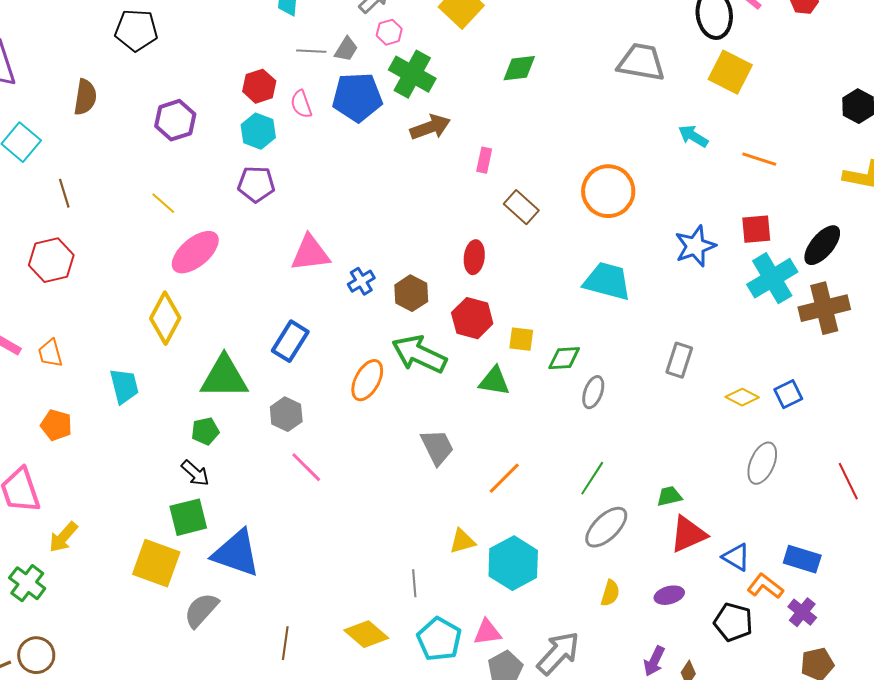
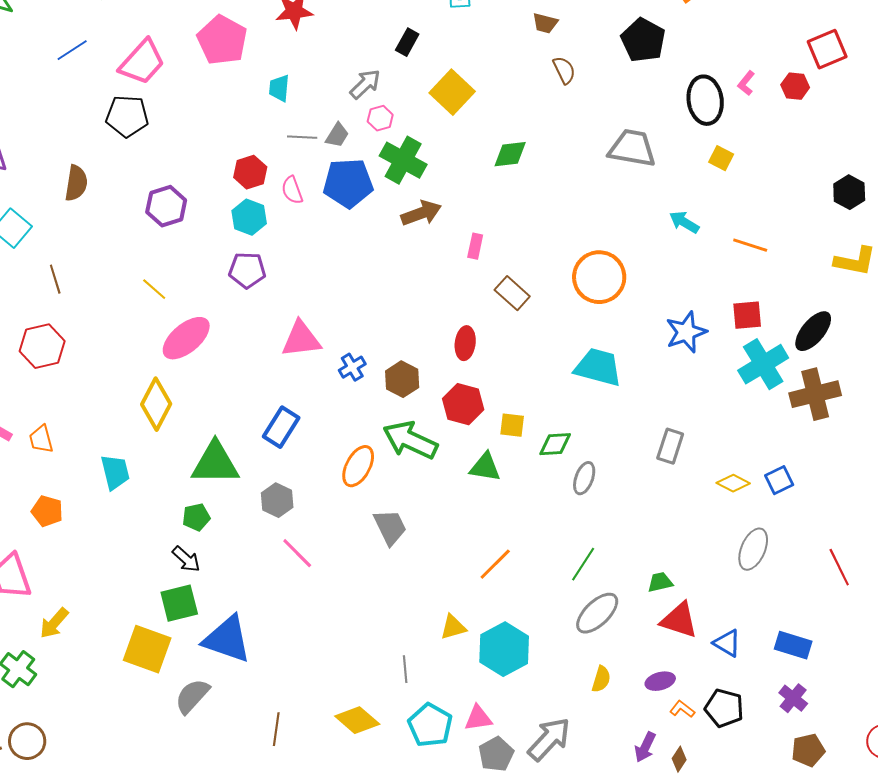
yellow square: (730, 72) -> (721, 158), size x0.6
gray trapezoid: (437, 447) -> (390, 527), moved
red triangle: (688, 534) -> (679, 620), turned 42
orange L-shape: (765, 586) -> (682, 709), moved, size x0.7

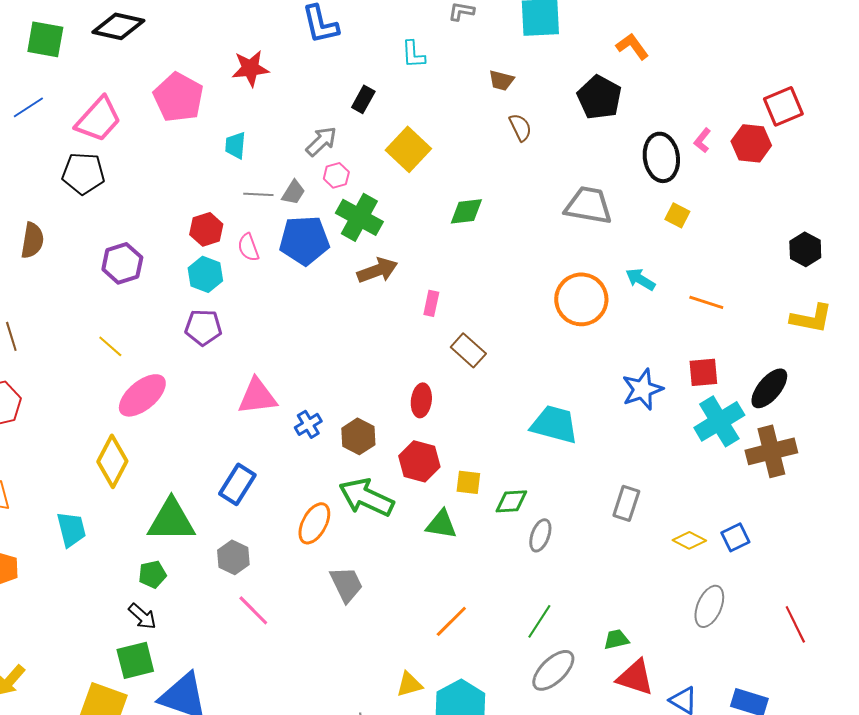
red hexagon: (795, 86) -> (751, 143), size x1.4
orange circle: (599, 277) -> (581, 299), moved

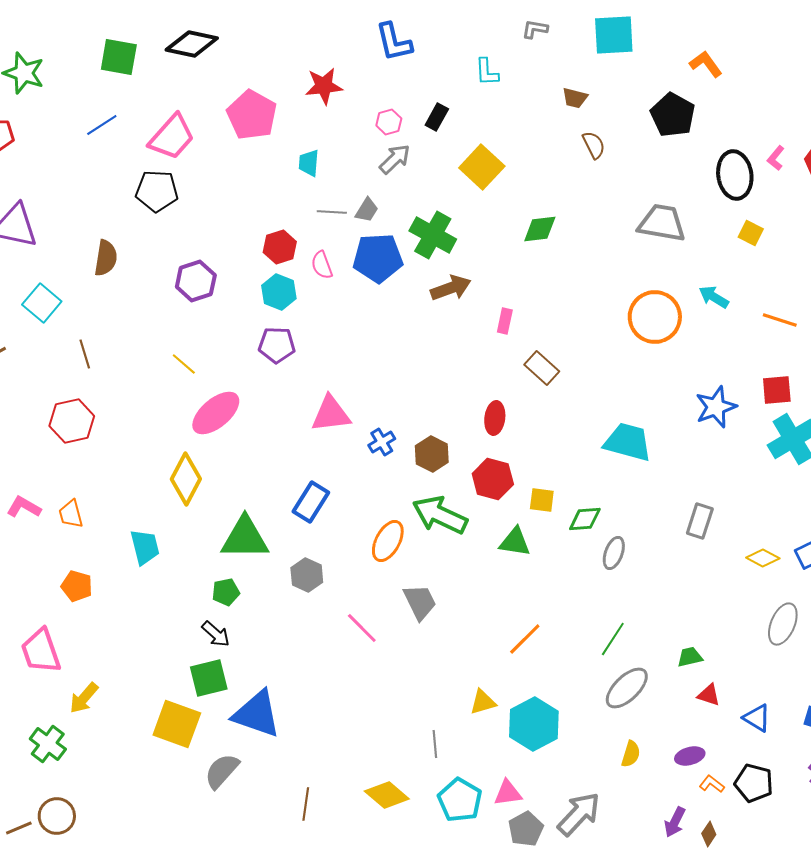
pink hexagon: (336, 175) -> (389, 122), moved
pink line: (253, 610) -> (362, 628), moved
red triangle: (635, 677) -> (709, 695), size x0.6

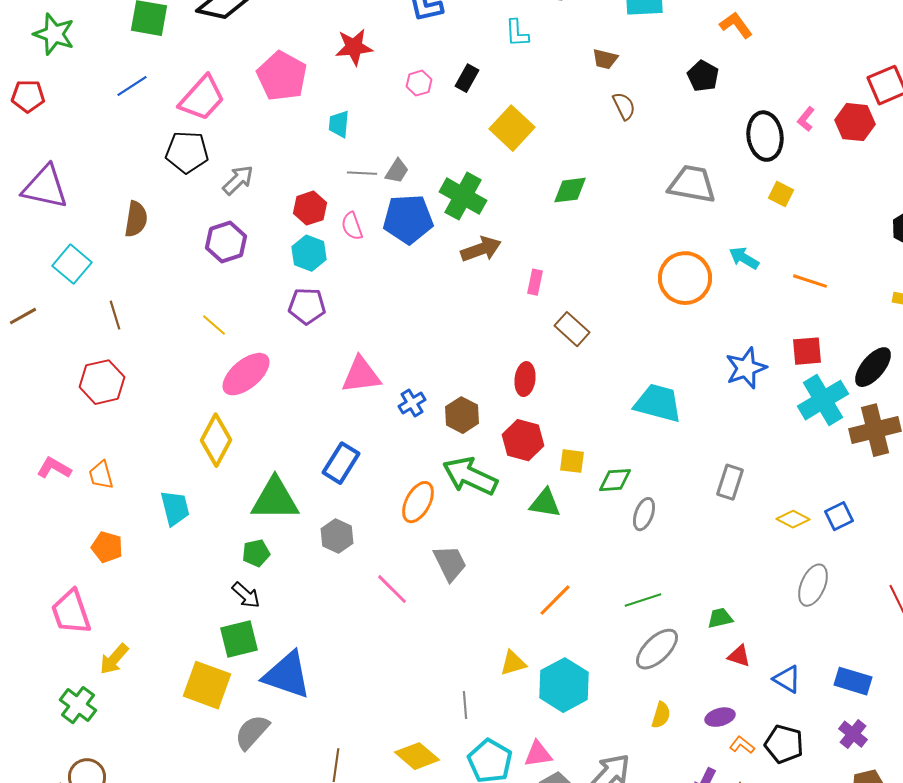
black pentagon: (673, 115) -> (703, 76), size x0.7
gray arrow: (395, 159) -> (238, 180), moved
green line: (613, 639) -> (643, 600), turned 39

